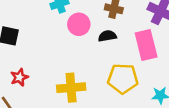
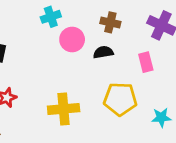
pink rectangle: (146, 45) -> (146, 62), size x0.6

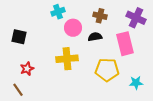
pink rectangle: (146, 62) -> (125, 44), size x1.6
yellow cross: (64, 109) -> (67, 59), moved

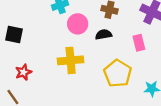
pink rectangle: (125, 44) -> (139, 43), size x0.6
yellow pentagon: (107, 70) -> (118, 73), turned 30

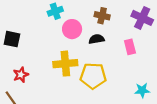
yellow pentagon: (118, 73) -> (93, 76), moved, turned -30

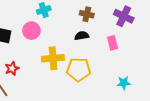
pink circle: (72, 29) -> (31, 31), moved

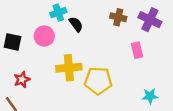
brown cross: (87, 14) -> (118, 17), moved
black semicircle: (82, 36) -> (76, 24), moved, turned 64

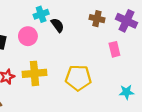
yellow cross: (69, 68) -> (34, 73), moved

